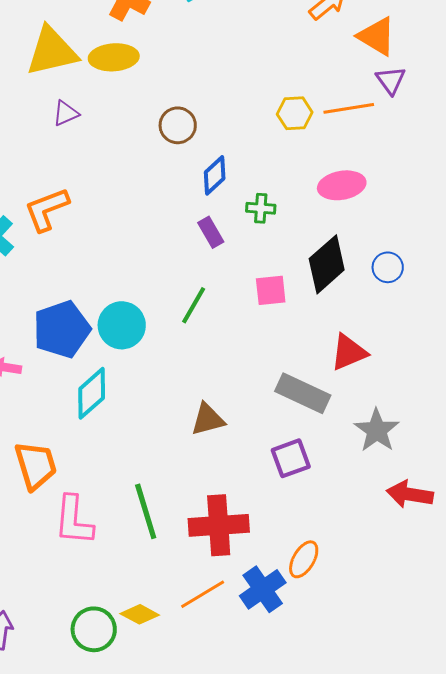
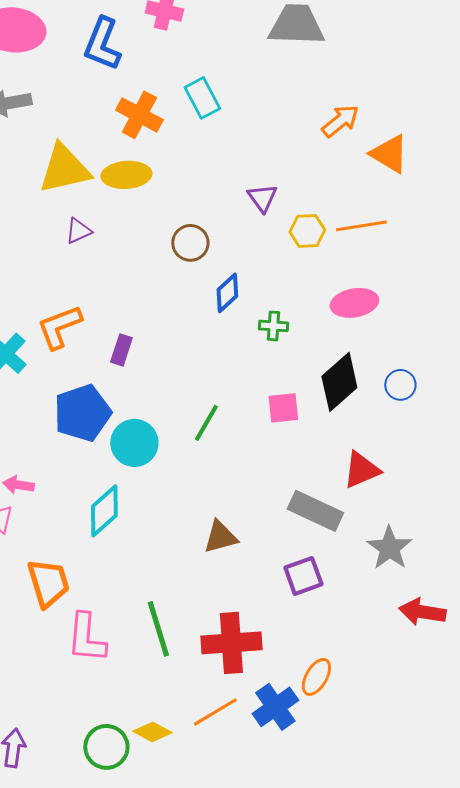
purple triangle: (391, 80) -> (262, 198), moved
purple rectangle: (211, 232) -> (121, 350), moved, turned 48
blue pentagon: (62, 329) -> (82, 413), moved

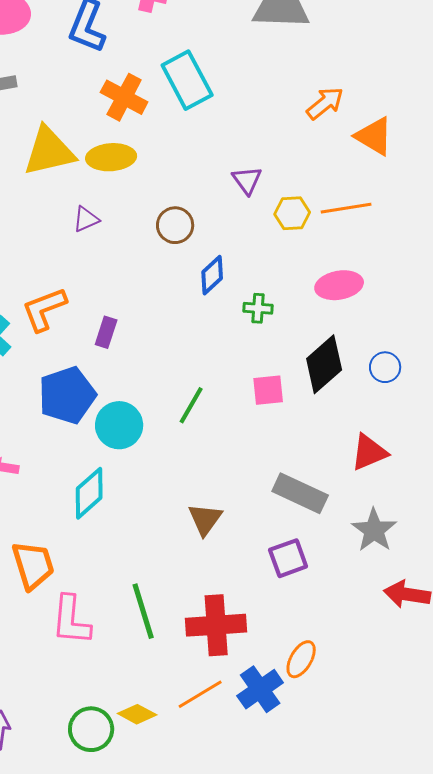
cyan rectangle: (202, 98) -> (187, 80), size x1.4
purple triangle: (78, 231) -> (86, 219), moved
red triangle: (361, 470) -> (369, 452), moved
brown triangle: (220, 537) -> (205, 519), turned -39

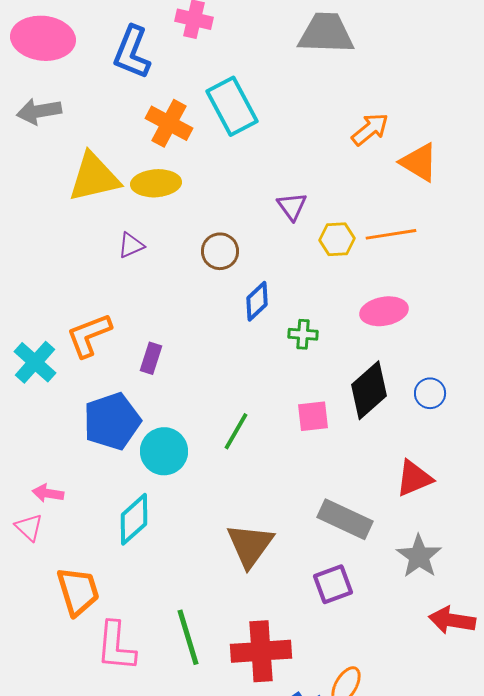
brown triangle: (205, 519) -> (250, 545), size x1.4

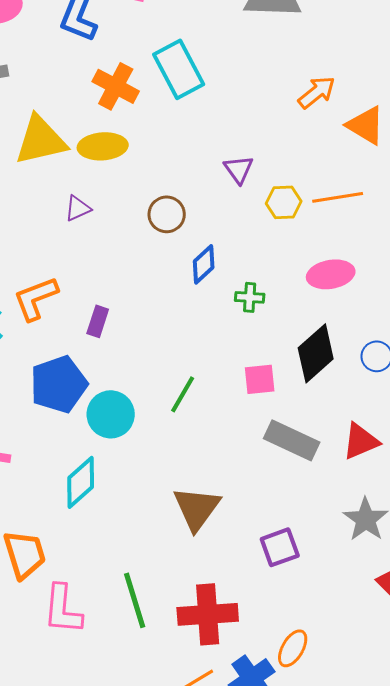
gray rectangle: (345, 519) -> (292, 440), moved

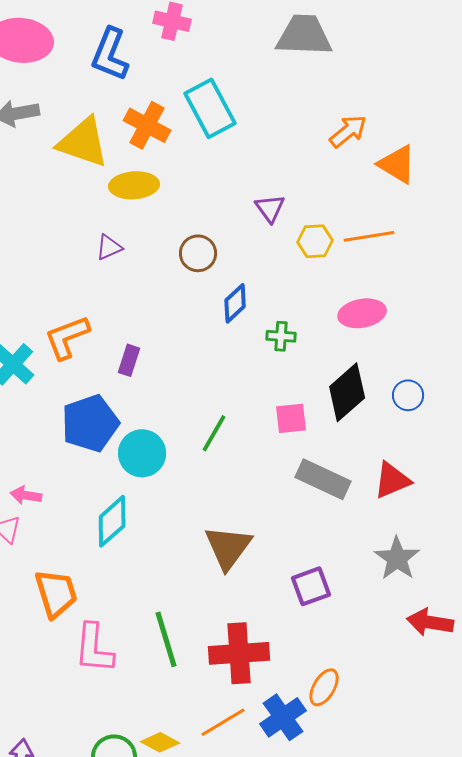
yellow triangle: (41, 140) -> (83, 142), moved, turned 32

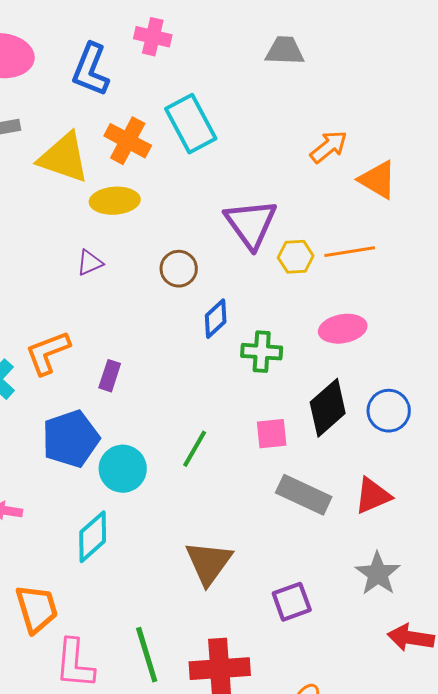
gray trapezoid: (304, 35) -> (285, 51), size x0.7
purple triangle: (270, 208) -> (251, 224), size x1.8
green cross: (281, 336) -> (262, 352), size x1.4
blue circle: (408, 395) -> (389, 411), size x1.4

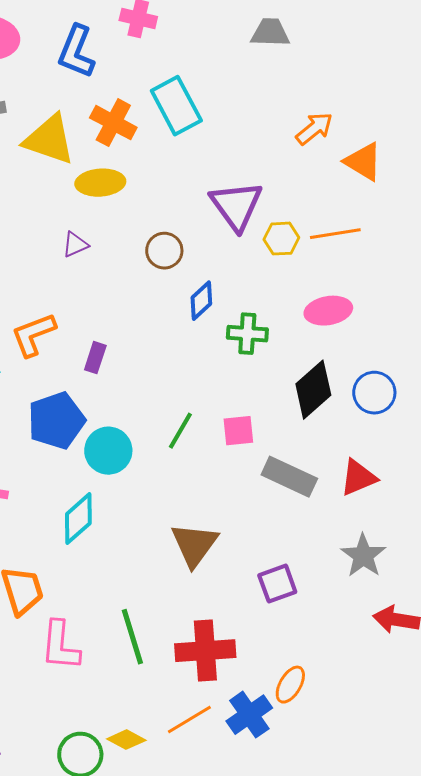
pink square: (272, 434) -> (238, 431), moved

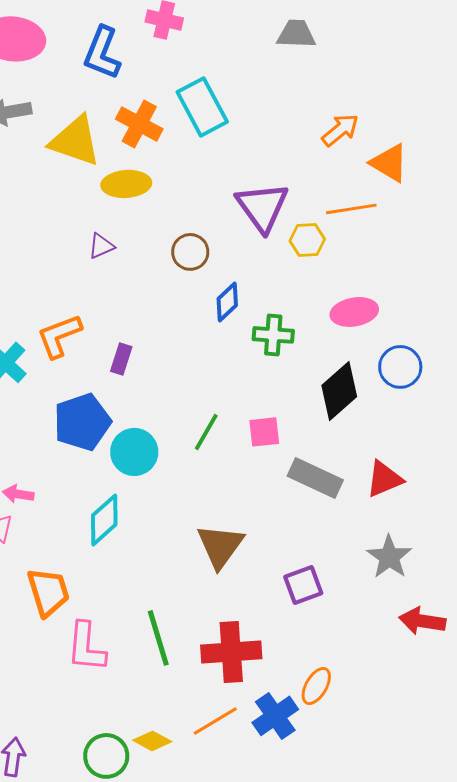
orange line: (335, 234) -> (351, 209), moved
blue circle: (374, 393) -> (400, 367), moved

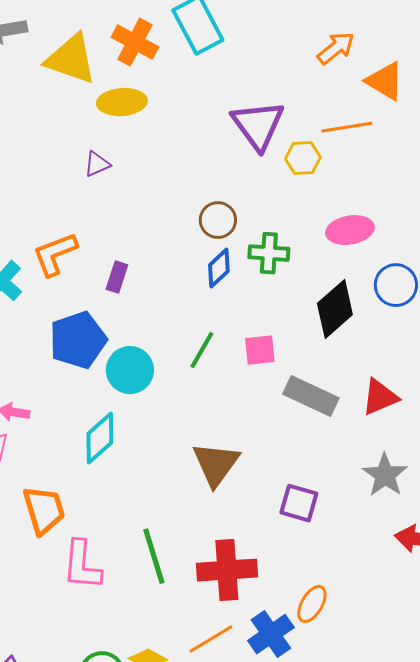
brown circle: (190, 252) -> (218, 220), moved
blue diamond: (227, 302) -> (219, 268), moved
purple square: (303, 585) -> (299, 503), turned 36

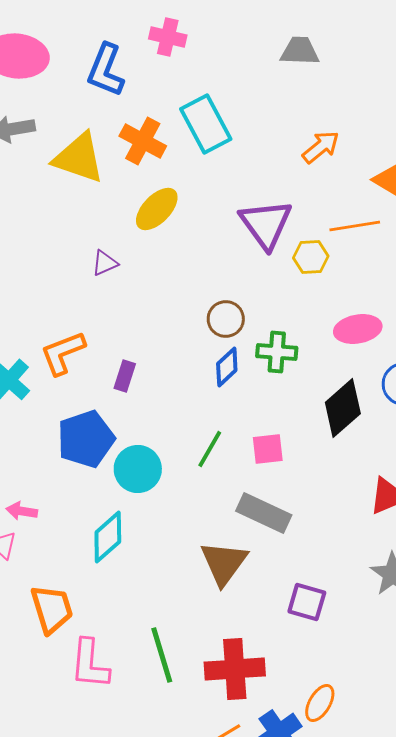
orange arrow: (336, 48) -> (321, 147), moved
yellow ellipse: (122, 102) -> (157, 209), moved, turned -42
gray rectangle: (311, 396) -> (264, 513), moved

